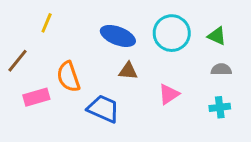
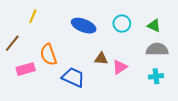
cyan circle: (172, 33) -> (122, 24), size x0.7
gray semicircle: (221, 69) -> (157, 49), size x1.5
brown triangle: (128, 71) -> (101, 59), moved

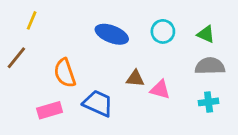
yellow line: (33, 16) -> (32, 20), moved
pink triangle: (120, 67) -> (160, 90), turned 49
pink rectangle: (26, 69) -> (50, 110), moved

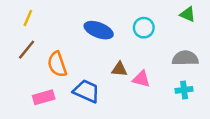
green triangle: (206, 34) -> (188, 14), moved
brown line: (16, 58) -> (27, 50), moved

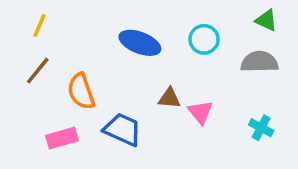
gray semicircle: (185, 58) -> (259, 62), moved
pink triangle: (141, 79) -> (201, 112), turned 36
cyan cross: (184, 90) -> (261, 128), turned 35

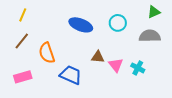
green triangle: (266, 20) -> (154, 12), turned -48
cyan cross: (261, 128) -> (138, 68), moved
pink rectangle: (62, 138) -> (23, 77), moved

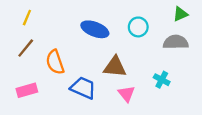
brown triangle: (98, 57) -> (115, 67), size x1.5
pink triangle: (116, 65) -> (126, 94), moved

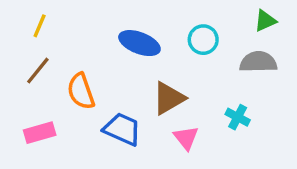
brown triangle: (115, 67) -> (169, 98), turned -35

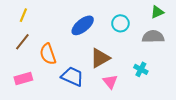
blue ellipse: (139, 43) -> (83, 25), turned -60

